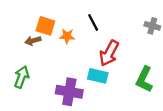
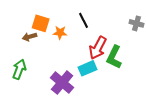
cyan rectangle: (98, 76) -> (88, 68), turned -36
green L-shape: (144, 79) -> (114, 57), moved
purple cross: (69, 92) -> (62, 83), turned 30

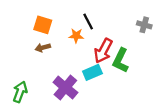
orange star: (60, 33) -> (76, 36), moved
brown arrow: (29, 37) -> (43, 48), moved
green arrow: (19, 69) -> (20, 92), moved

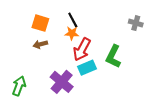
black line: (88, 22) -> (73, 20), moved
red arrow: (103, 51) -> (82, 49), moved

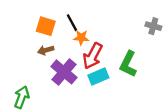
black line: (73, 20) -> (72, 23), moved
purple cross: (62, 82) -> (64, 72), moved

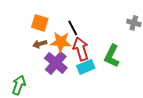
black line: (72, 23) -> (73, 28), moved
orange star: (81, 38) -> (61, 42), moved, size x1.5
red arrow: (93, 56) -> (81, 49), turned 135

